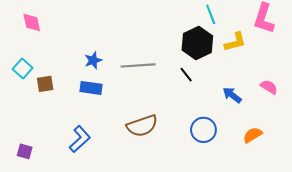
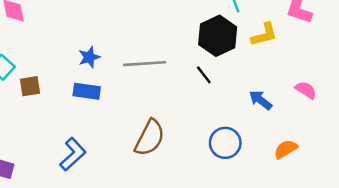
brown semicircle: (142, 126) -> (150, 138), turned -44

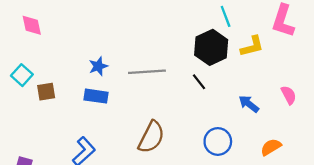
pink semicircle: (306, 90) -> (289, 95), turned 30

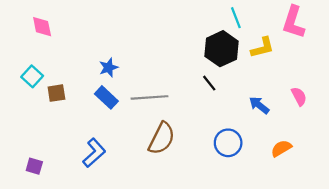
gray line: (147, 72) -> (149, 97), moved
blue rectangle: (96, 96) -> (106, 97), turned 35

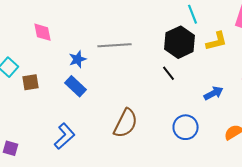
pink diamond: (42, 27) -> (43, 32), moved
gray line: (149, 97) -> (115, 45), moved
blue arrow: (259, 105) -> (214, 93), turned 114

